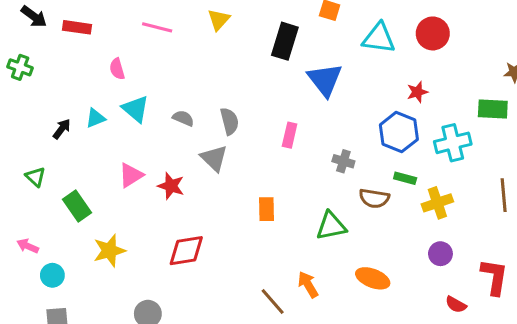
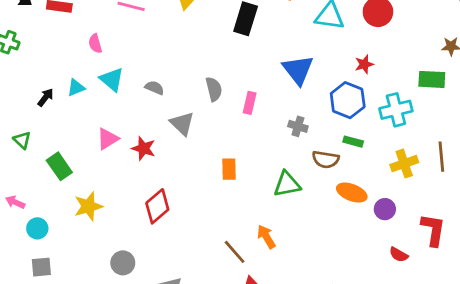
blue triangle: (325, 80) -> (298, 70), moved
gray semicircle: (229, 121) -> (214, 89), moved
yellow cross: (437, 203) -> (404, 164), moved
red diamond: (186, 251) -> (157, 206), turned -32
orange ellipse: (373, 278) -> (352, 193), moved

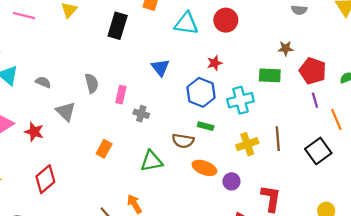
blue triangle: (298, 70) -> (160, 67), size x0.7
gray cross: (298, 126) -> (141, 114), moved
orange rectangle: (229, 169) -> (104, 149), turned 30

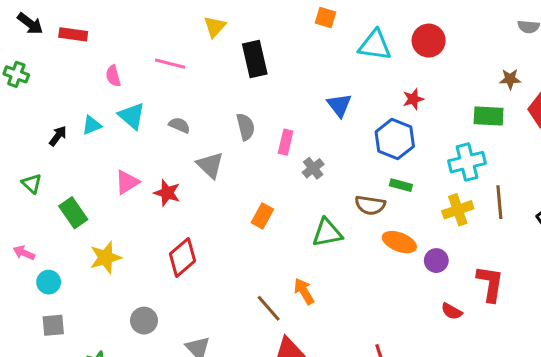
pink line: (24, 16) -> (170, 64), moved
black rectangle: (118, 26) -> (255, 59), moved, turned -30
cyan cross: (240, 100) -> (467, 162), moved
gray cross: (141, 114) -> (313, 168), turned 35

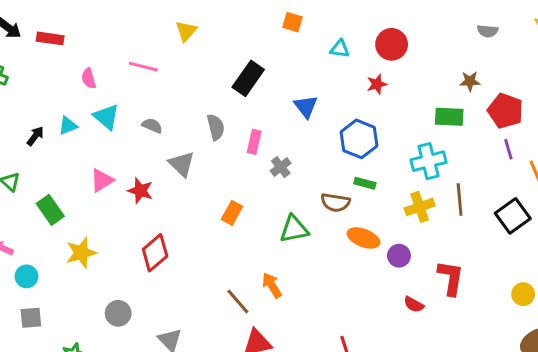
cyan triangle: (375, 45) -> (340, 49), size x0.6
black rectangle: (255, 59) -> (248, 78), moved, turned 48
red star: (413, 99) -> (377, 84), moved

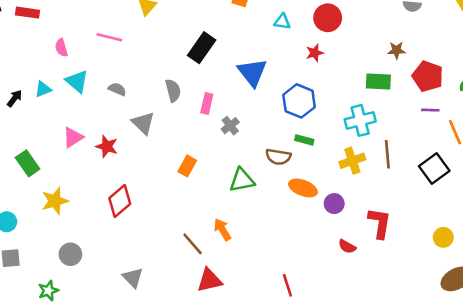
blue triangle: (306, 106) -> (252, 72), size x1.4
purple line: (508, 149) -> (430, 110), turned -72
gray circle: (118, 313) -> (70, 254), moved

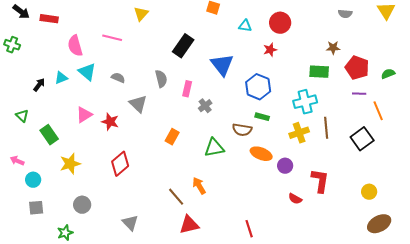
pink semicircle: (61, 48) -> (75, 46), size x1.5

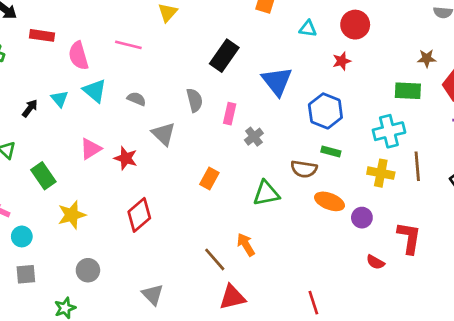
red rectangle: (49, 19) -> (42, 35), moved
cyan triangle: (61, 78) -> (60, 99), turned -48
yellow cross: (299, 133) -> (381, 173), turned 30

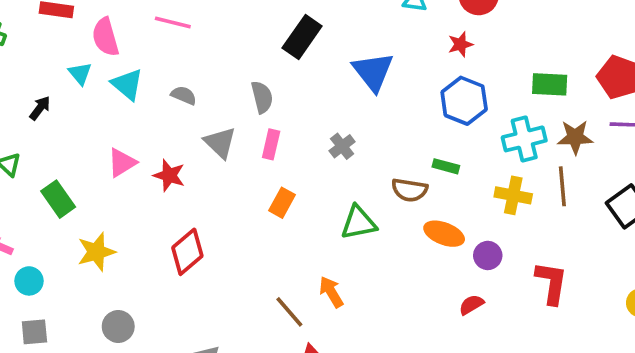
brown star: (427, 58) -> (575, 137), moved, size x1.4
cyan triangle: (60, 99) -> (80, 73), moved
blue hexagon: (325, 111) -> (464, 101), moved
pink rectangle: (230, 114) -> (271, 144), moved
red semicircle: (375, 262) -> (471, 305), moved, turned 120

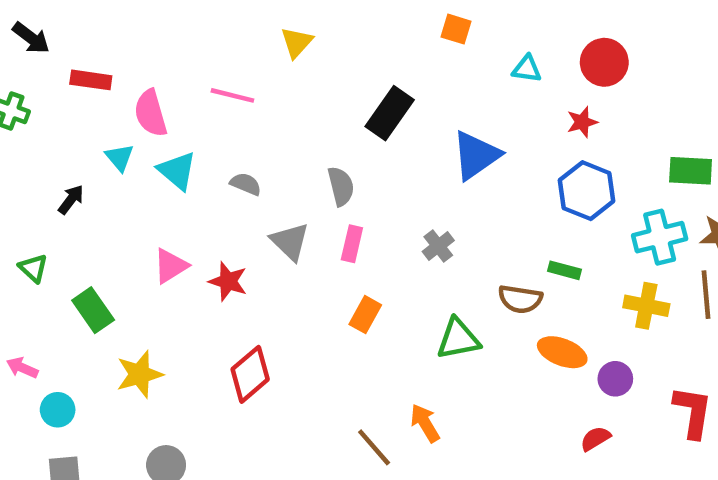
blue triangle: (373, 72) -> (476, 155), turned 33

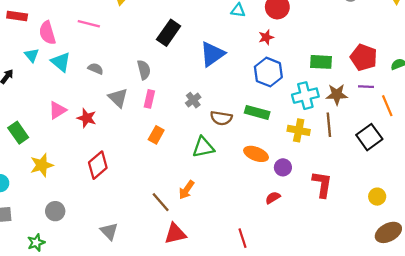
green rectangle: (564, 270) -> (257, 112), size x1.5
brown semicircle: (520, 299) -> (221, 118), moved
orange arrow: (425, 423) -> (186, 190), turned -114

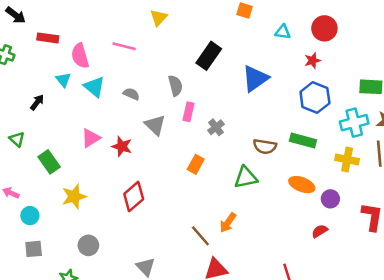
gray semicircle: (144, 70) -> (175, 86), moved
pink rectangle: (149, 99) -> (189, 112), moved
gray cross: (193, 100) -> (216, 127), moved

